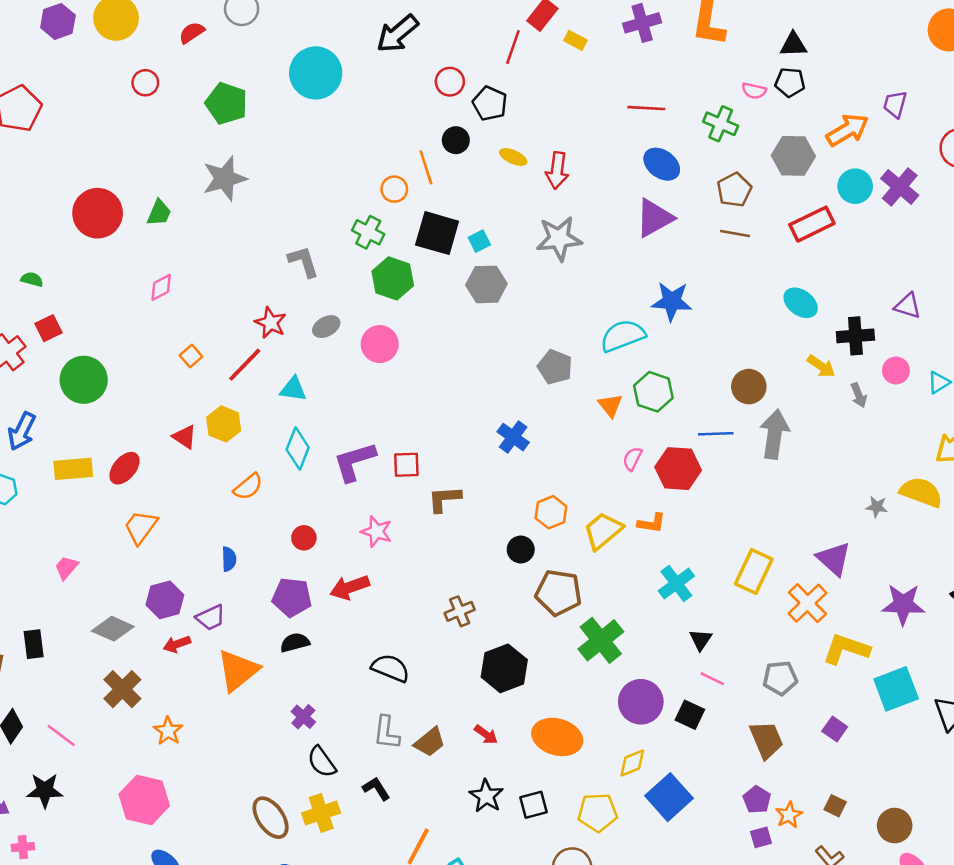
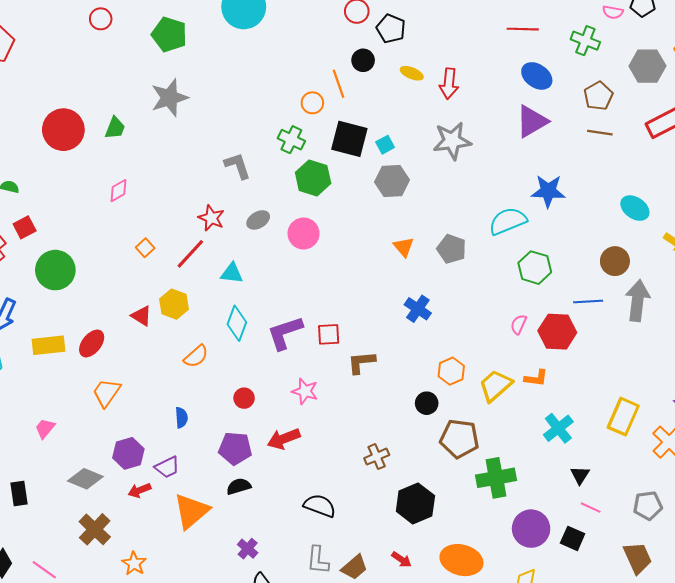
cyan ellipse: (801, 303) -> (635, 208), moved
orange triangle: (610, 405) -> (404, 247), moved
green cross: (601, 640) -> (496, 478), turned 30

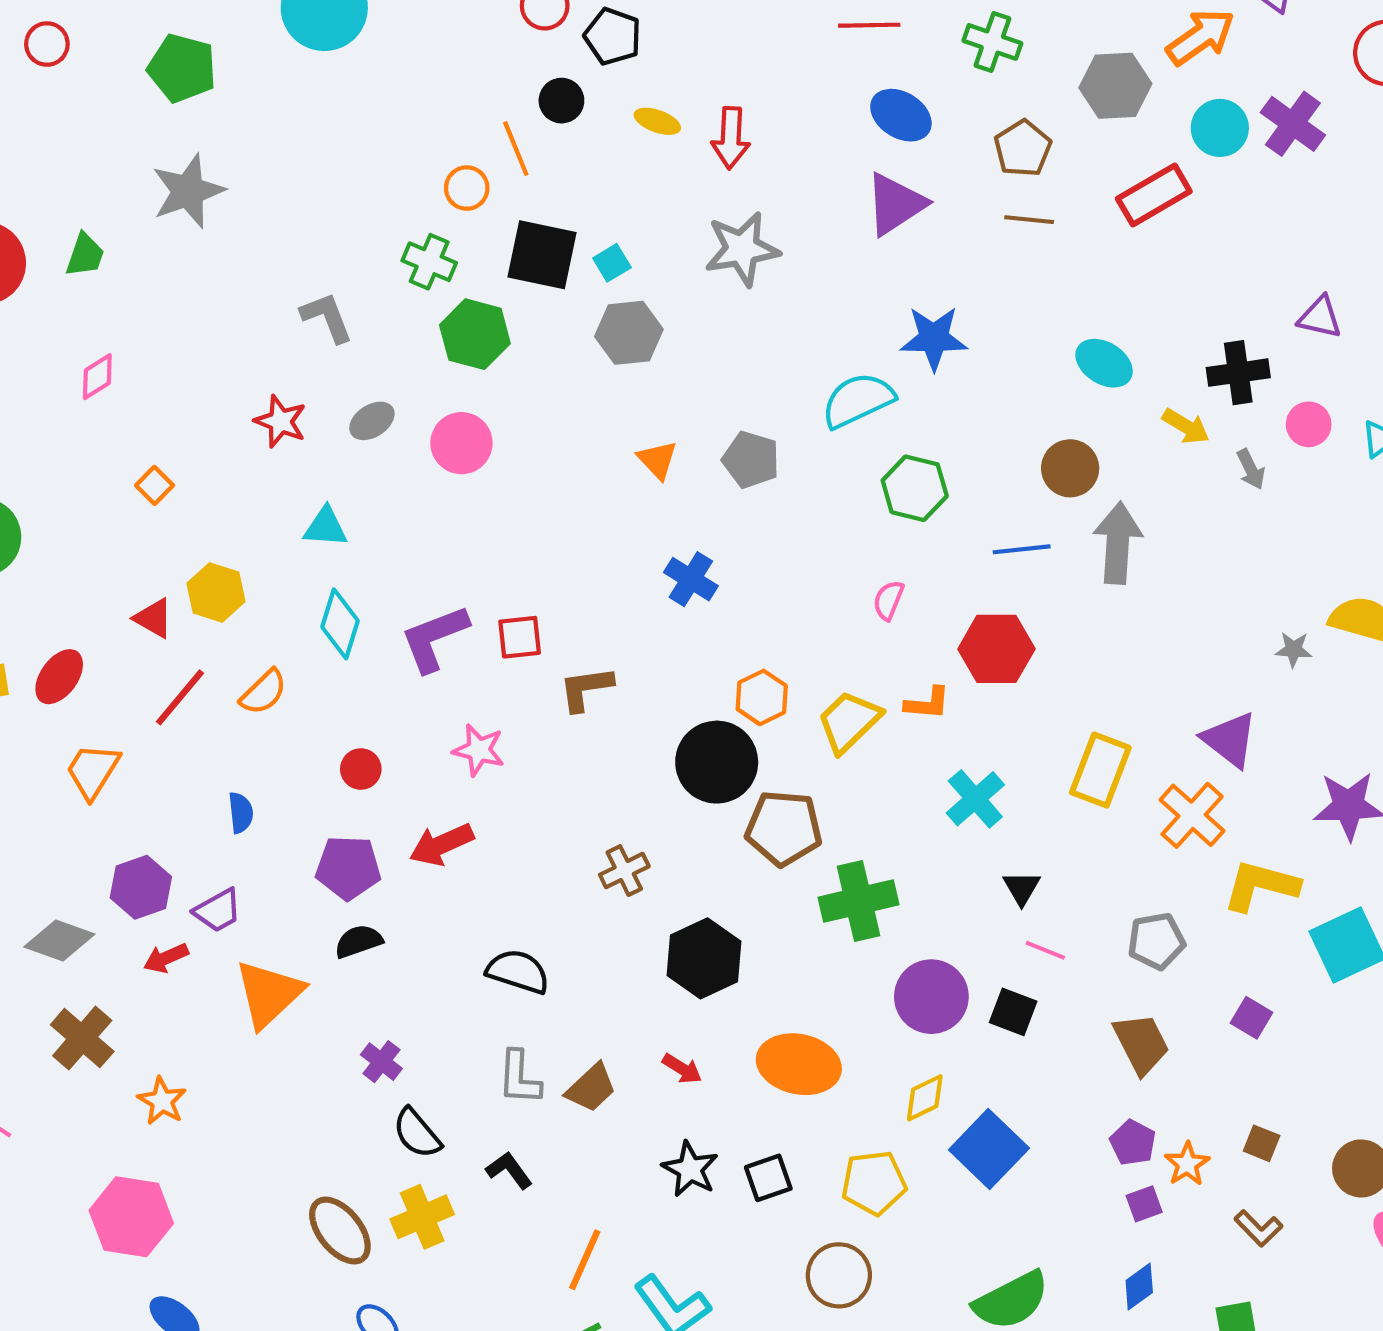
red line: (190, 254) -> (180, 697), moved
red hexagon: (557, 332) -> (996, 649), moved
black circle: (427, 403) -> (717, 762), size x1.8

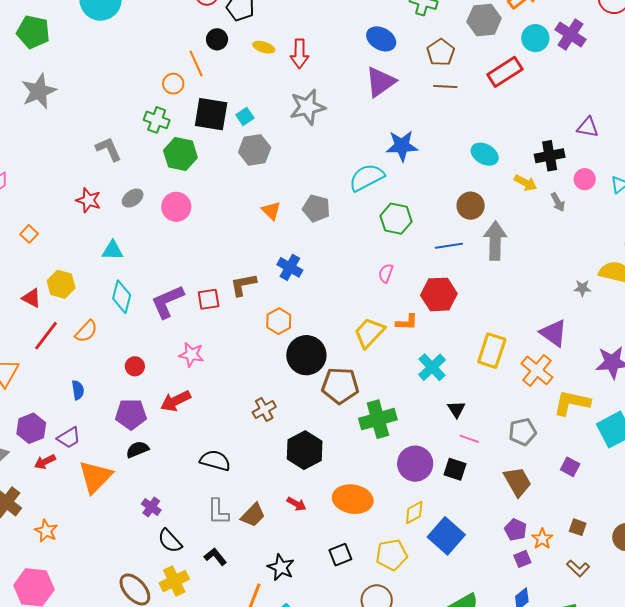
brown L-shape: (586, 689) -> (243, 285), moved
orange hexagon: (762, 697) -> (279, 321), moved
black star: (690, 1169) -> (281, 567), moved

